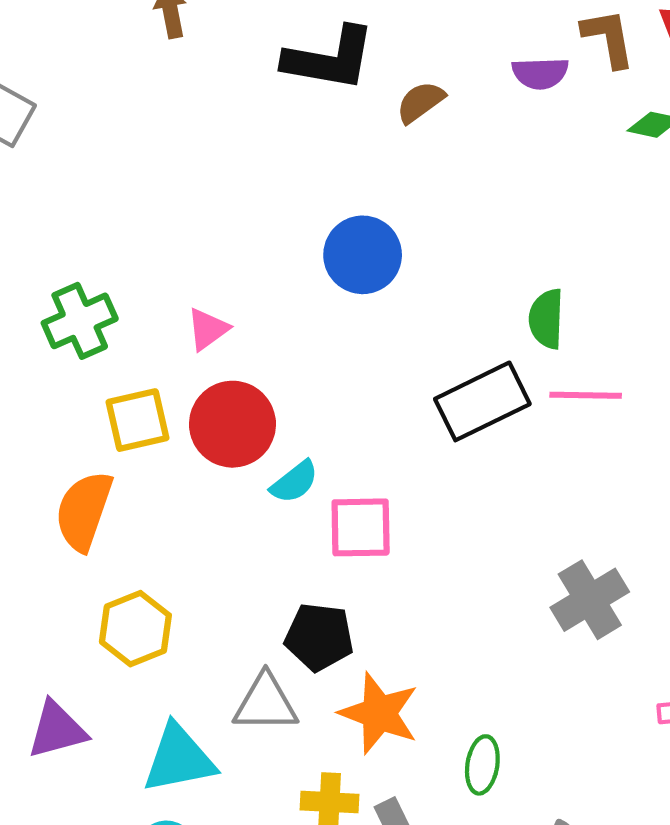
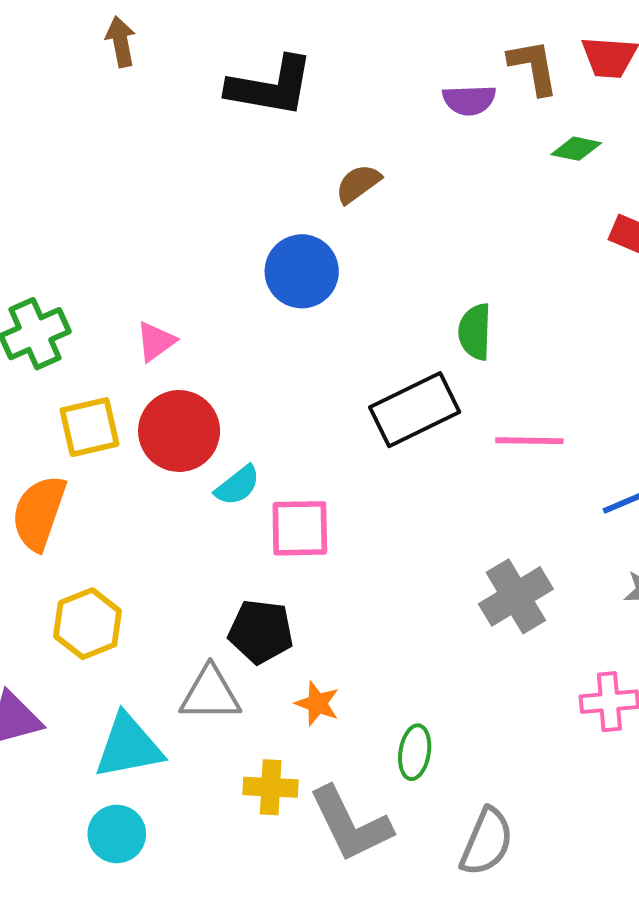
brown semicircle: (420, 102) -> (358, 184), moved
pink line: (586, 395) -> (529, 441), moved
orange star: (379, 713) -> (317, 704), size x0.6

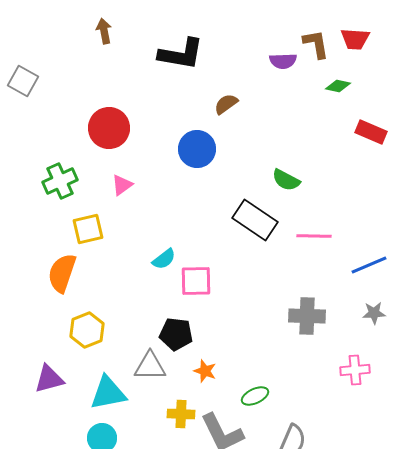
green semicircle: (475, 332) -> (286, 180), turned -64
black rectangle: (415, 410) -> (255, 220), turned 60
red circle: (179, 431) -> (109, 128), moved
gray cross: (516, 596) -> (307, 316), turned 33
green ellipse: (415, 752) -> (255, 396), turned 56

